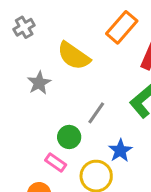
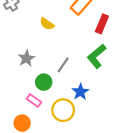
yellow semicircle: (74, 56) -> (47, 24), size x0.6
gray star: (39, 83) -> (26, 58), moved

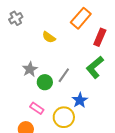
green circle: (44, 82) -> (45, 82), moved

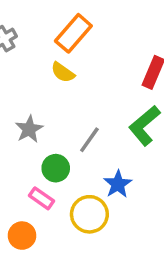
orange rectangle: (81, 18) -> (73, 33), moved
green circle: (45, 82) -> (56, 168), moved

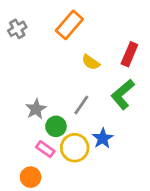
yellow semicircle: (63, 72) -> (91, 62), moved
gray star: (29, 129) -> (36, 109), moved
yellow circle: (89, 214) -> (75, 148), moved

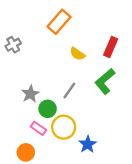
gray cross: (17, 29) -> (13, 45), moved
blue star: (103, 138) -> (88, 144), moved

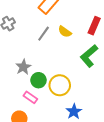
gray line: (69, 91) -> (44, 34), moved
yellow circle: (64, 127) -> (60, 85), moved

